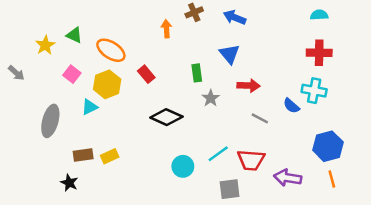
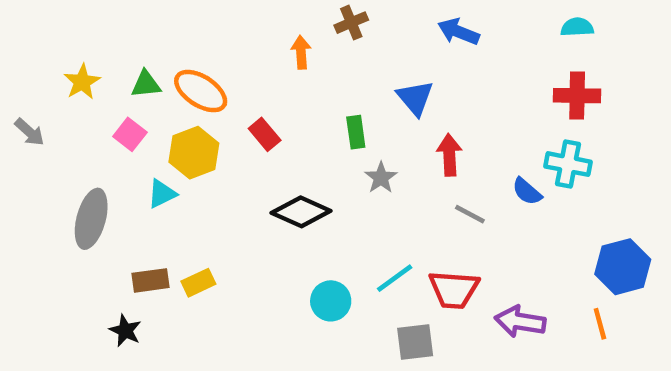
blue arrow: (235, 17) -> (458, 32), moved
green triangle: (74, 35) -> (146, 84), moved, turned -30
red arrow: (248, 86) -> (449, 155), turned -95
blue hexagon: (328, 146) -> (623, 267), moved

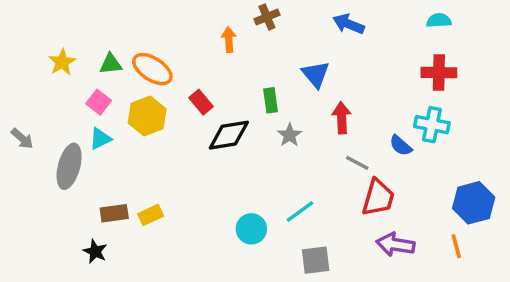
gray arrow: (30, 132) -> (22, 139), moved
cyan triangle: (162, 194) -> (100, 139), moved
black diamond: (301, 212) -> (229, 135), moved, turned -33
red trapezoid: (454, 290) -> (378, 198), moved, turned -78

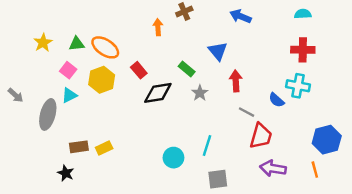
green rectangle: (270, 100) -> (187, 69), turned -42
cyan line: (300, 211) -> (207, 146), turned -36

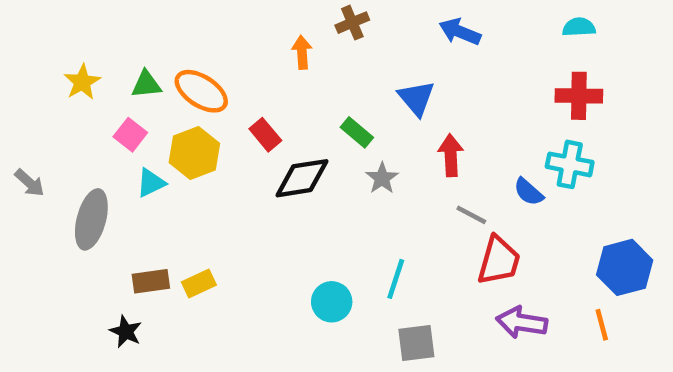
cyan triangle: (69, 95) -> (151, 183), moved

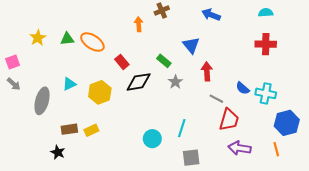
pink square: (130, 135) -> (13, 62), moved, turned 32
yellow hexagon: (194, 153) -> (100, 92), moved
cyan cross: (570, 164) -> (266, 93), moved

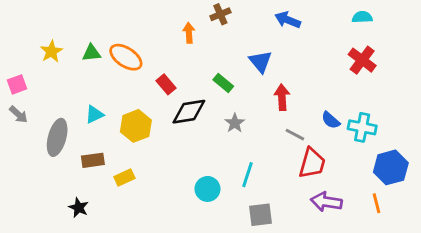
red cross: (266, 44) -> (362, 60), turned 36
gray star: (175, 82) -> (235, 123), moved
brown rectangle: (69, 129) -> (93, 160), moved

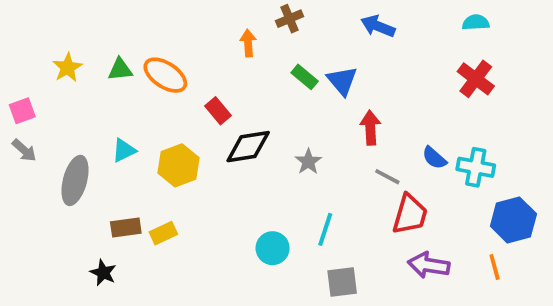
green rectangle: (223, 83) -> (305, 77), moved
brown rectangle: (93, 160) -> (126, 227), moved

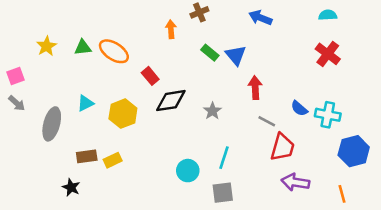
orange line: (495, 267) -> (342, 194), moved
gray square: (342, 282) -> (223, 193), moved

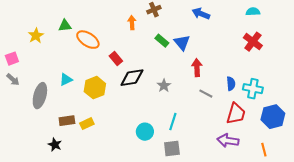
green triangle: (83, 47) -> (65, 26), moved
blue semicircle: (299, 108) -> (231, 84), turned -136
red trapezoid: (282, 147) -> (236, 114), moved

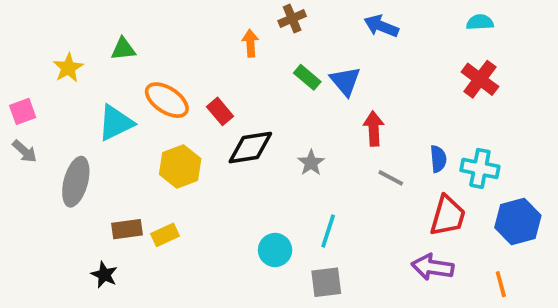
orange ellipse: (88, 40) -> (167, 100), moved
cyan triangle: (66, 80) -> (116, 123), moved, size x1.5

